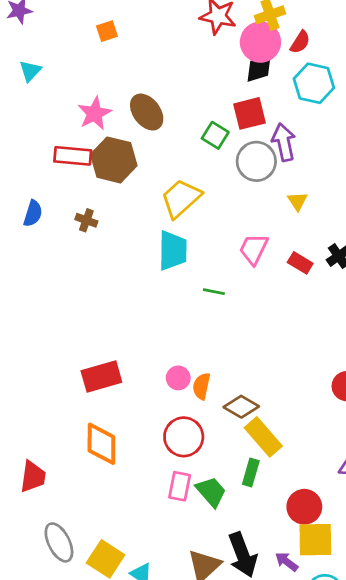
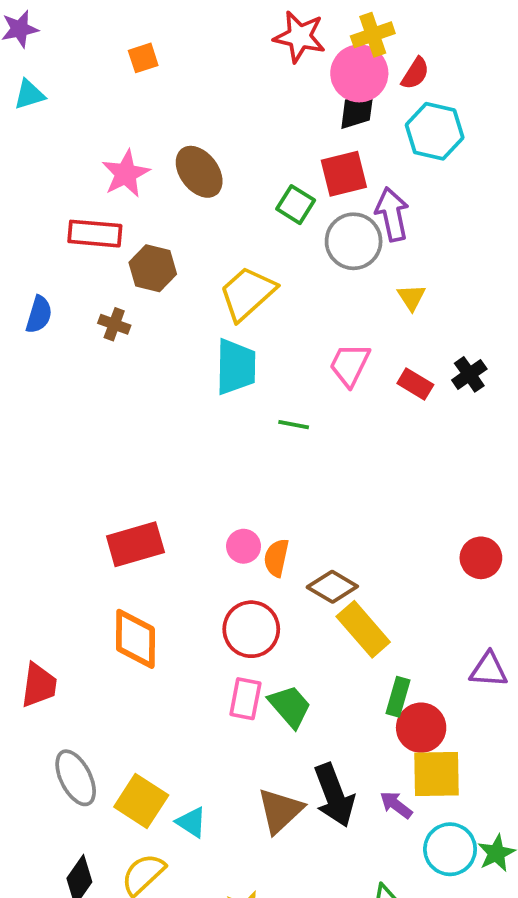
cyan triangle: (30, 71) -> (29, 95), moved, turned 30
brown hexagon: (114, 160) -> (153, 268), moved, size x0.7
green rectangle: (251, 473) -> (398, 697), moved

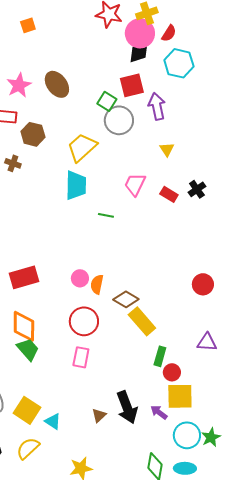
gray circle: (354, 241) -> (119, 120), moved
green trapezoid: (290, 706) -> (28, 349), moved
red circle: (421, 728) -> (172, 372), size x0.7
brown triangle: (280, 811) -> (99, 415), size x0.6

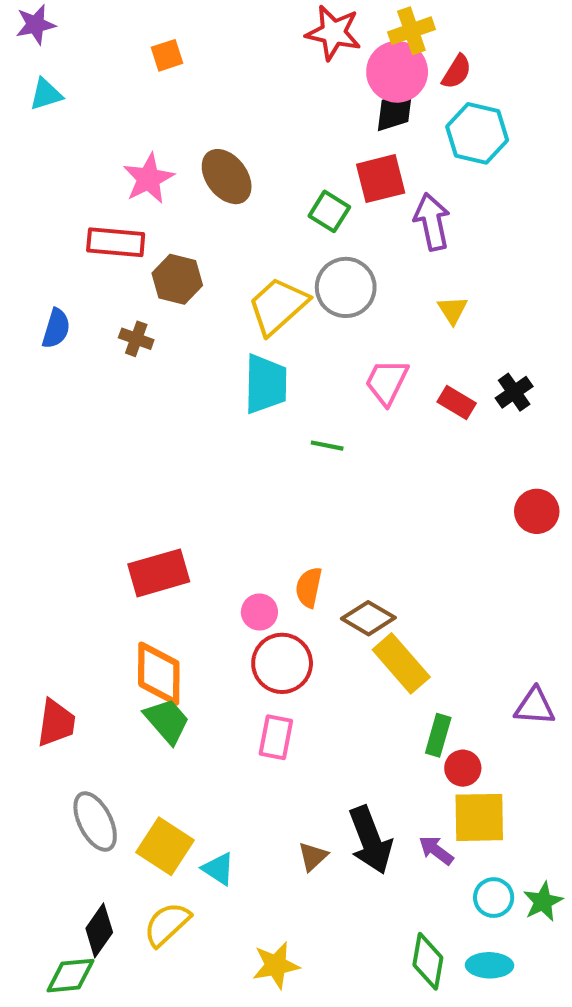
gray circle: (119, 120) -> (346, 287), moved
pink circle: (80, 278) -> (259, 612), moved
red circle: (203, 284) -> (537, 511), moved
cyan circle: (187, 435) -> (494, 898), size x0.7

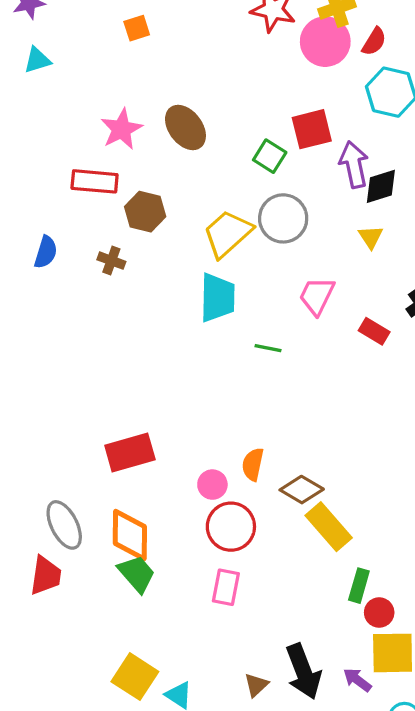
black diamond: (395, 111) -> (381, 186), moved
red rectangle: (457, 402) -> (374, 331), moved
gray ellipse: (95, 822) -> (64, 525), moved

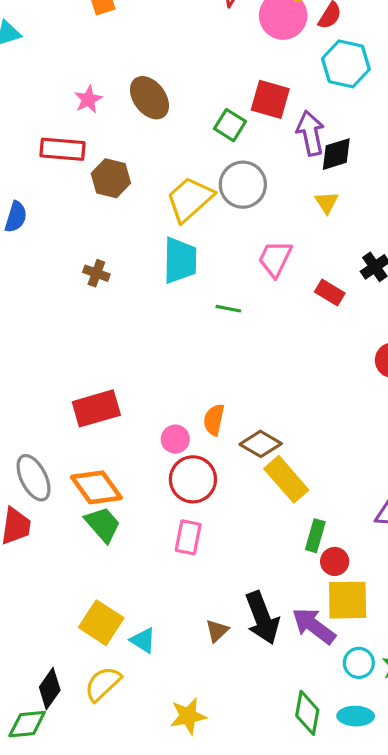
pink star: (121, 129) -> (88, 99), size x0.7
red square: (312, 129) -> (270, 99), turned 30
brown cross: (111, 261) -> (96, 273), moved
orange diamond: (130, 535) -> (96, 487), turned -36
purple arrow: (357, 680) -> (314, 626), size x1.6

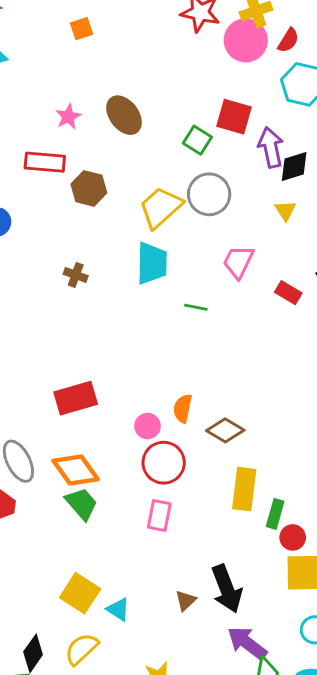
yellow rectangle: (286, 479) -> (244, 489), moved, turned 48
purple arrow: (314, 626) -> (247, 643), moved

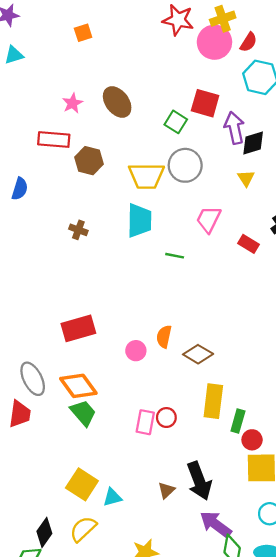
yellow trapezoid: (161, 208) -> (146, 176), turned -138
red circle: (164, 463) -> (166, 418), moved, size x0.6
cyan triangle: (118, 609) -> (112, 497), turned -48

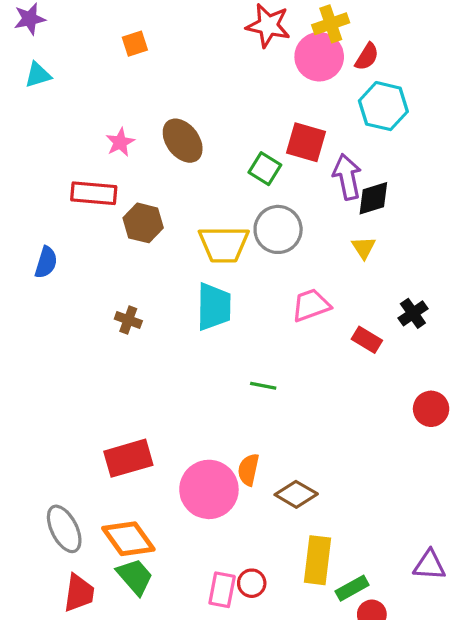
pink trapezoid: (209, 219) -> (311, 305), turned 44
green line: (175, 256) -> (263, 386), moved
pink circle: (136, 351) -> (209, 489), size x2.0
red trapezoid: (20, 414) -> (79, 593), moved
green rectangle: (238, 421) -> (352, 588), turned 45

